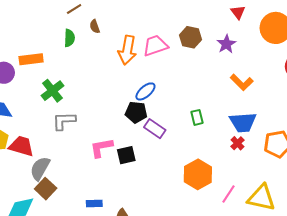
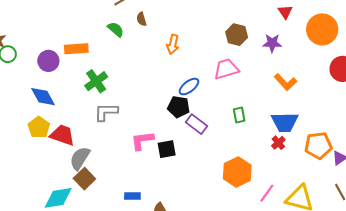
green semicircle: (69, 38) -> (116, 29), turned -54
purple star: (226, 44) -> (272, 43), turned 30
pink trapezoid: (155, 46) -> (226, 69), moved
orange arrow: (127, 50) -> (173, 44), size x0.7

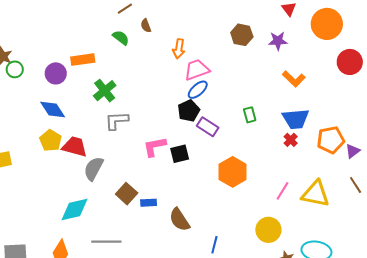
pink trapezoid: (226, 69) -> (197, 70), moved
black pentagon: (179, 107) -> (189, 111), turned -30
orange hexagon: (237, 172) -> (233, 172), moved
brown square: (84, 179) -> (127, 194), moved

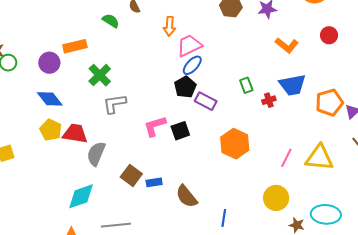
red circle: (350, 62) -> (329, 35), moved, size x0.7
red cross: (291, 140) -> (269, 100), moved, turned 32

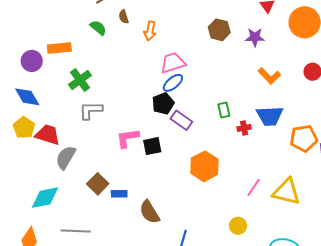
orange arrow: (169, 26) -> (150, 31), moved
yellow circle: (276, 198) -> (238, 226), size x0.7

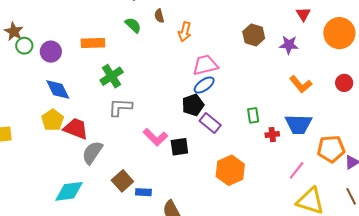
purple circle: (32, 61) -> (51, 52), moved
pink L-shape: (128, 138) -> (155, 137), turned -130
pink line: (254, 187) -> (297, 170), moved

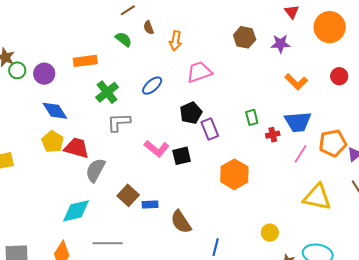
blue ellipse: (204, 85) -> (152, 86), moved
purple rectangle: (210, 123) -> (210, 129), turned 35
pink line: (297, 170) -> (301, 154), moved

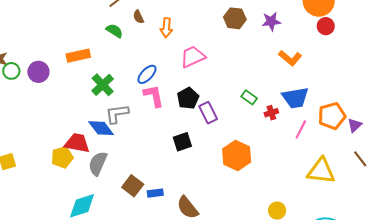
red circle: (339, 76) -> (326, 26), moved
blue diamond: (55, 111) -> (101, 128), moved
green rectangle: (252, 117) -> (249, 97), turned -35
yellow pentagon: (53, 142) -> (62, 157), moved, turned 30
pink L-shape: (157, 149) -> (154, 96), moved, turned -135

